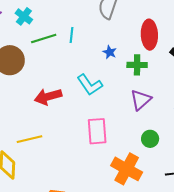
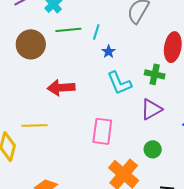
blue star: (110, 52) -> (109, 52), moved
cyan L-shape: (90, 85) -> (119, 83), moved

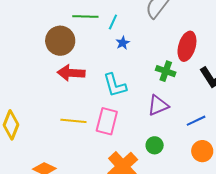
brown circle: (31, 44) -> (60, 41), moved
cyan L-shape: (119, 83) -> (115, 85), moved
yellow line: (35, 126) -> (73, 121), moved

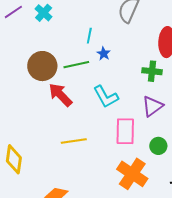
green line: (85, 16) -> (76, 65), moved
red arrow: (71, 73) -> (60, 95), turned 56
pink rectangle: (107, 121) -> (125, 131), moved

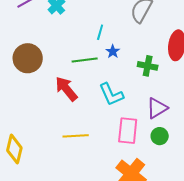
brown circle: (42, 66) -> (28, 58), moved
green cross: (152, 71) -> (148, 66), moved
green circle: (158, 146) -> (160, 136), moved

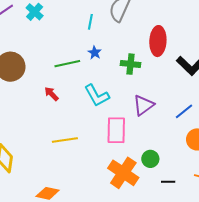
cyan line: (100, 32) -> (90, 22), moved
red arrow: (66, 89) -> (51, 94), size x0.6
green circle: (160, 136) -> (150, 159), moved

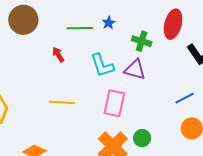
purple triangle: (143, 105) -> (135, 70), moved, turned 40

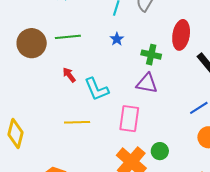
green line: (80, 28) -> (68, 37), moved
cyan L-shape: (102, 65) -> (97, 89), moved

